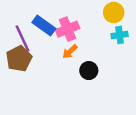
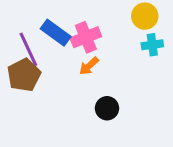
black circle: (89, 71) -> (107, 108), moved

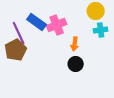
orange arrow: (89, 66) -> (75, 44), moved, turned -40
black circle: (107, 108) -> (76, 64), moved

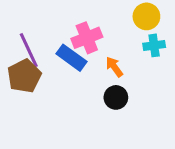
blue rectangle: (37, 22) -> (72, 58), moved
orange arrow: (75, 44) -> (114, 67), turned 136

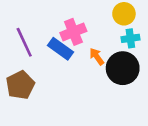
brown pentagon: (24, 76) -> (20, 85), moved
black circle: (116, 97) -> (123, 68), moved, size x1.6

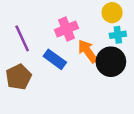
blue rectangle: (60, 49) -> (55, 59), moved
orange arrow: (97, 57) -> (88, 51), size x1.5

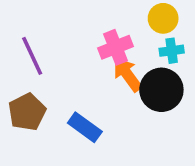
pink cross: (66, 29) -> (115, 47), moved
blue rectangle: (55, 59) -> (85, 127), moved

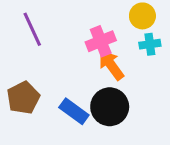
purple line: (32, 56) -> (32, 29), moved
black circle: (161, 90) -> (110, 107), moved

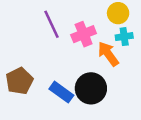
purple line: (32, 29) -> (51, 24), moved
orange arrow: (111, 65) -> (108, 54), moved

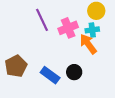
cyan cross: (124, 37) -> (92, 30), moved
black circle: (91, 88) -> (74, 72), size x0.6

